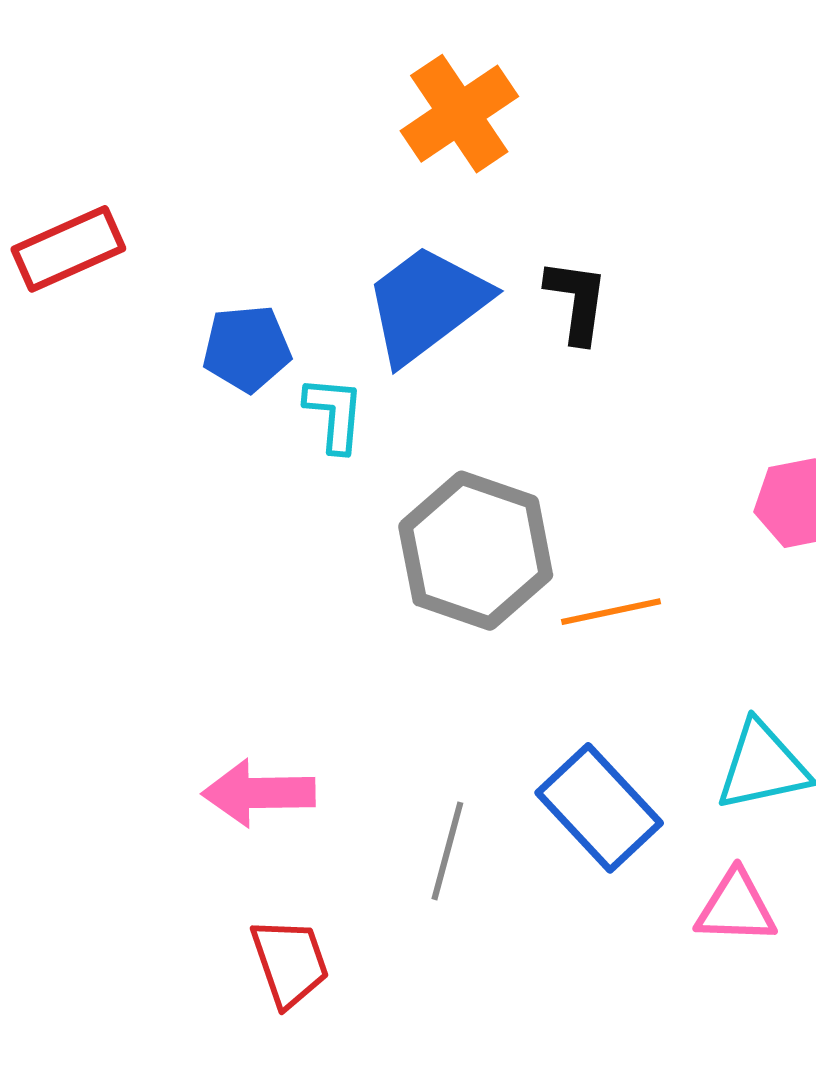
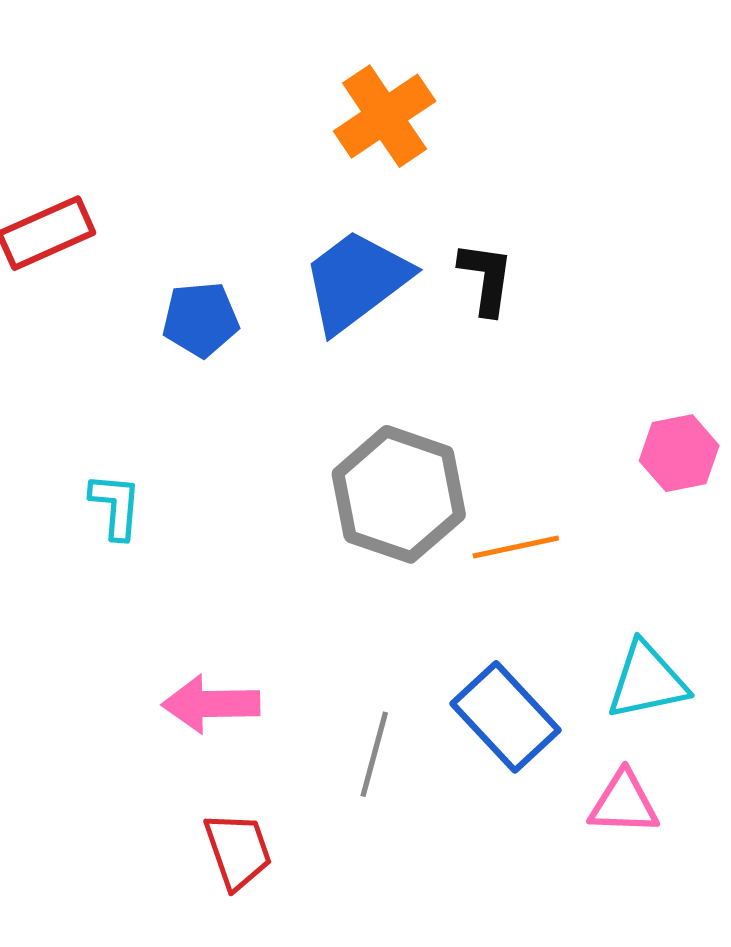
cyan L-shape: (334, 414) -> (116, 506), moved

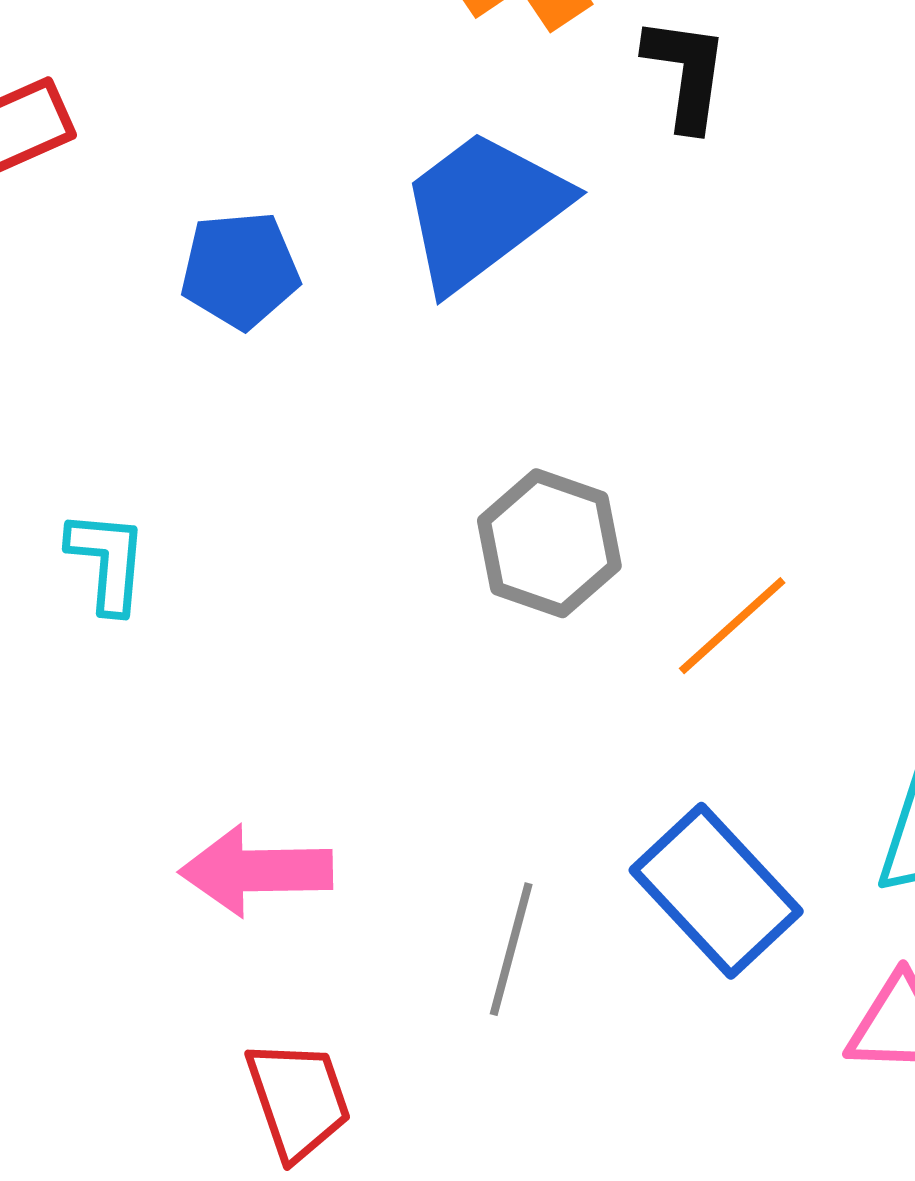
black L-shape: (486, 278) -> (686, 73), moved
gray hexagon: (399, 494) -> (549, 543), size x0.7
orange line: (516, 547) -> (732, 626), turned -30

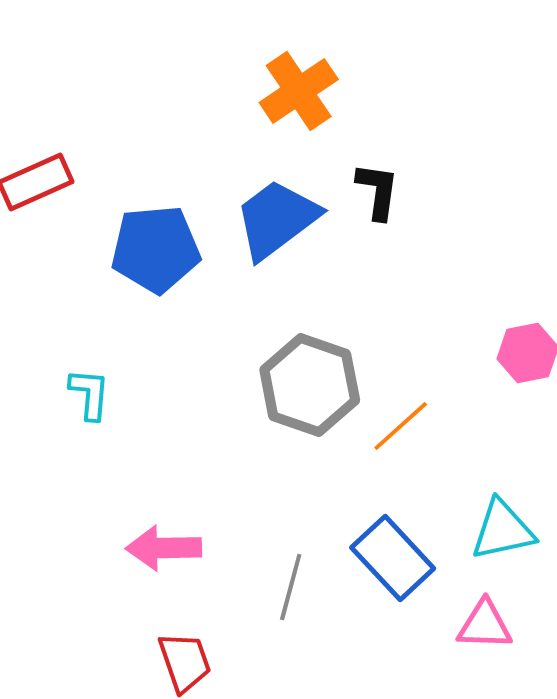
black L-shape: (686, 73) -> (378, 191), moved
blue pentagon: (240, 270) -> (156, 249), size x1.5
gray hexagon: (549, 543) -> (310, 385), size x1.4

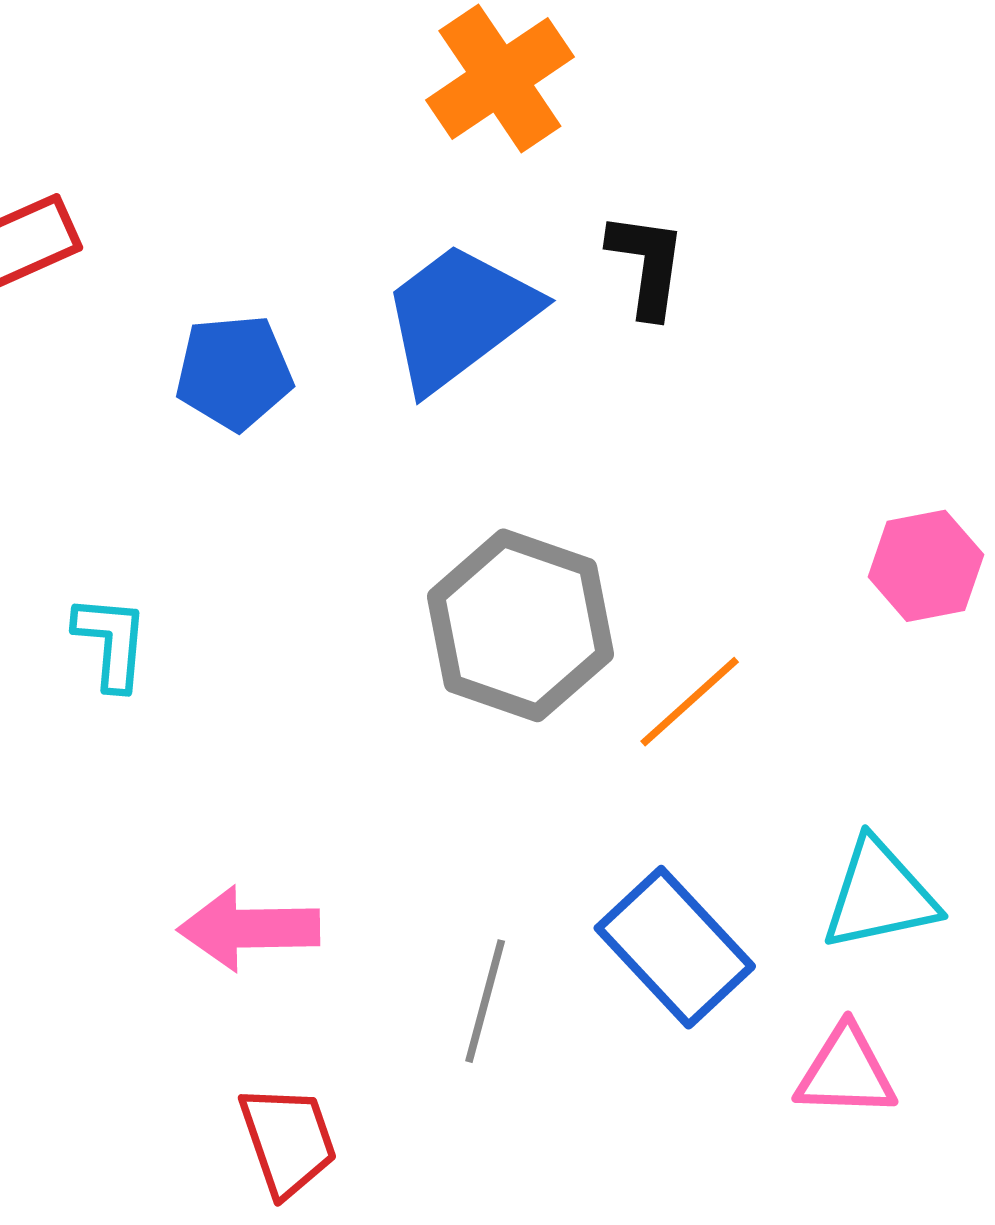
blue pentagon: (156, 249) -> (234, 372), size x0.7

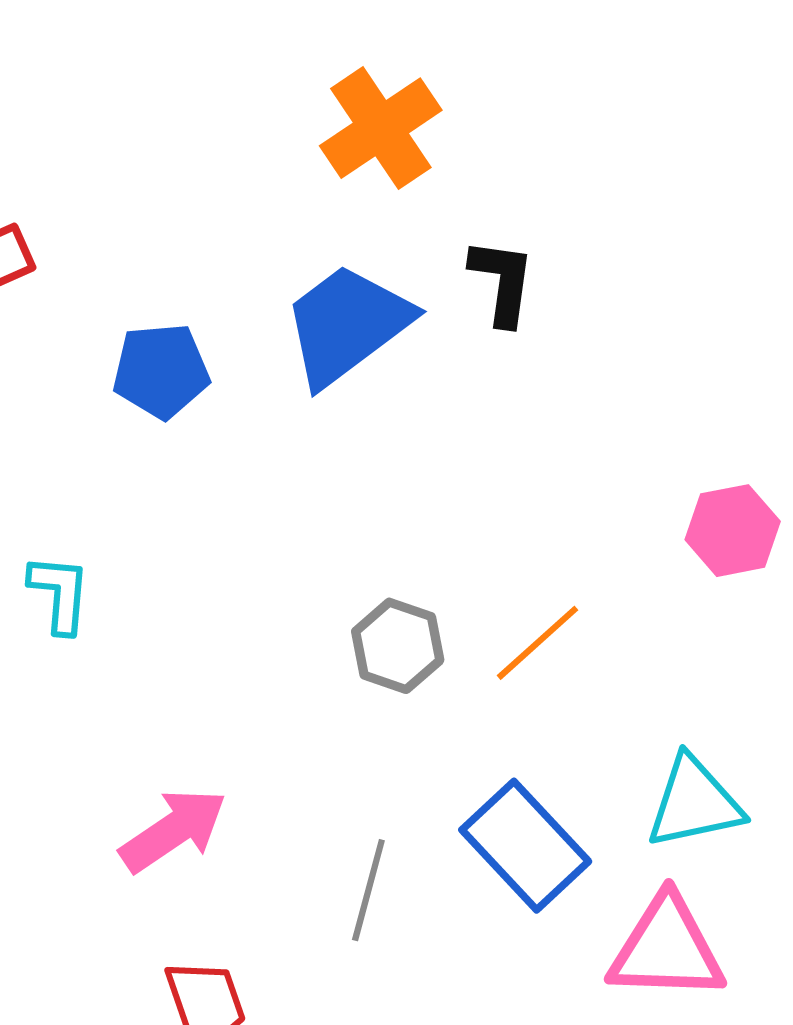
gray hexagon: (520, 625) -> (398, 646), moved, size x0.6
pink arrow: (249, 929) -> (173, 830), turned 147
pink triangle: (846, 1072) -> (667, 949), size x1.4

